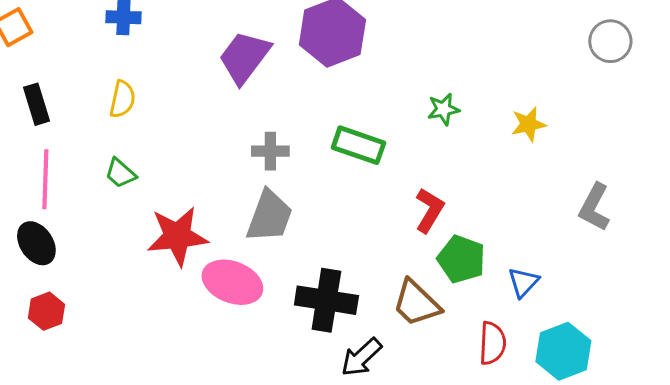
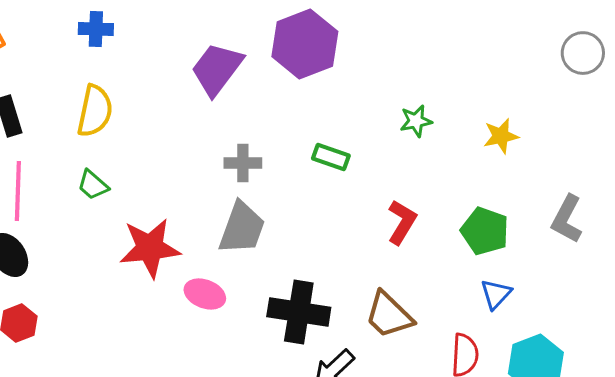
yellow semicircle: (122, 99) -> (95, 111), size x1.4
green rectangle: (358, 145) -> (331, 157), size x0.7
green pentagon: (461, 259) -> (485, 231), moved
pink ellipse: (232, 282) -> (205, 294), size x0.7

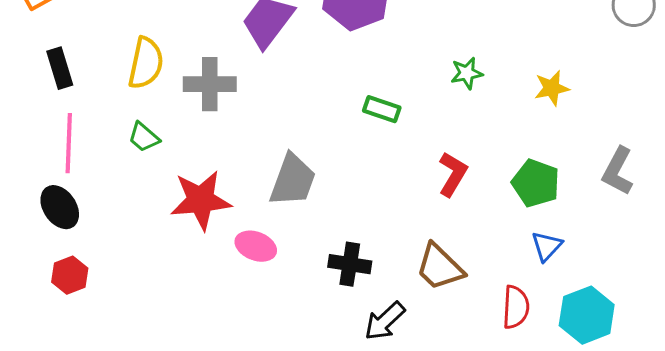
gray cross: (243, 163) -> (210, 84), moved, size x1.4
black cross: (299, 312) -> (350, 264), size x0.7

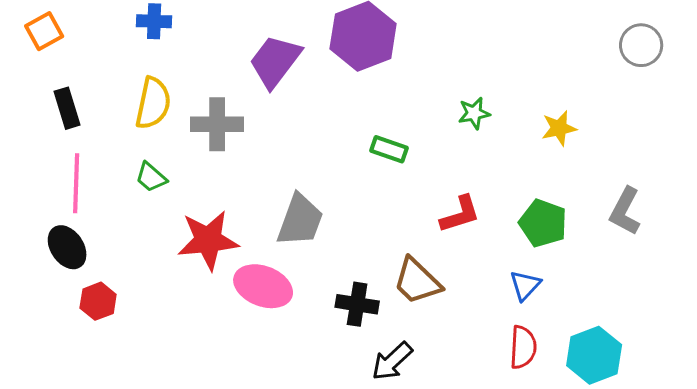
red L-shape: (453, 174) -> (460, 214), turned 42
pink ellipse: (256, 246) -> (263, 286), size x1.4
blue triangle: (547, 246) -> (525, 285), moved
brown trapezoid: (440, 267) -> (417, 281), moved
red hexagon: (70, 275) -> (98, 301), moved

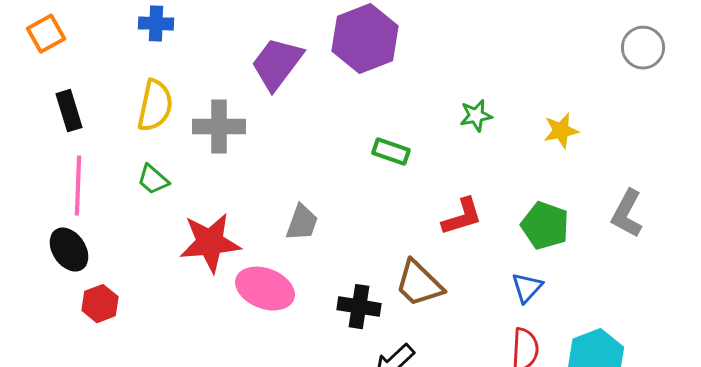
gray trapezoid: (300, 220) -> (302, 223), size x0.7

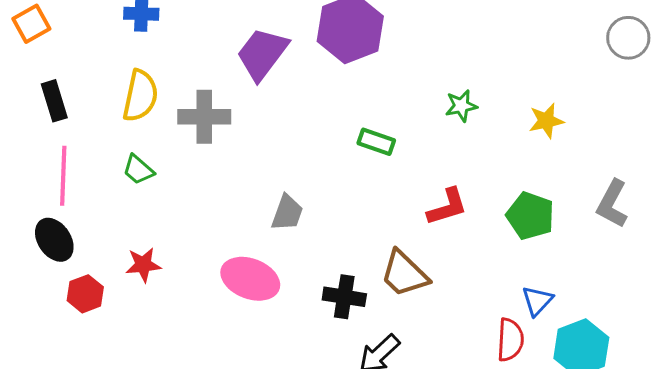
red star: (210, 243) -> (143, 265), moved, size x0.6
blue triangle: (527, 288) -> (537, 301), moved

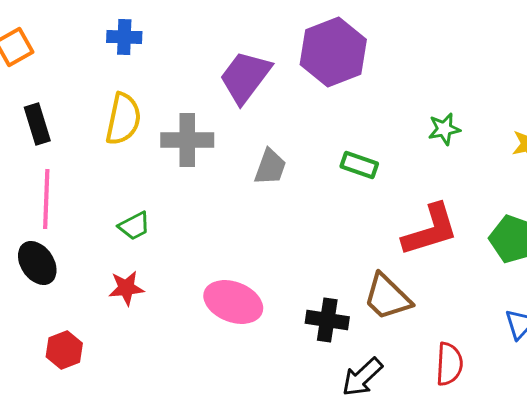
green trapezoid: (138, 170) -> (134, 226), moved, turned -68
red L-shape: (447, 207) -> (430, 230), size x1.4
gray trapezoid: (287, 213) -> (270, 167), moved
red hexagon: (85, 294) -> (64, 350), moved
red semicircle: (510, 340) -> (449, 364), moved

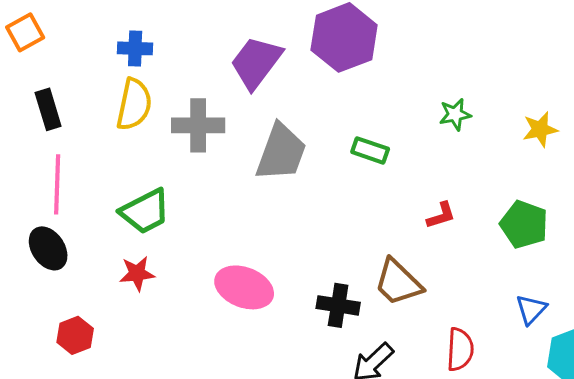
blue cross: (124, 37) -> (135, 48), moved
gray trapezoid: (270, 167) -> (281, 152), size x1.6
green trapezoid: (134, 226) -> (145, 211), size x1.6
red L-shape: (430, 230) -> (441, 215), size x0.5

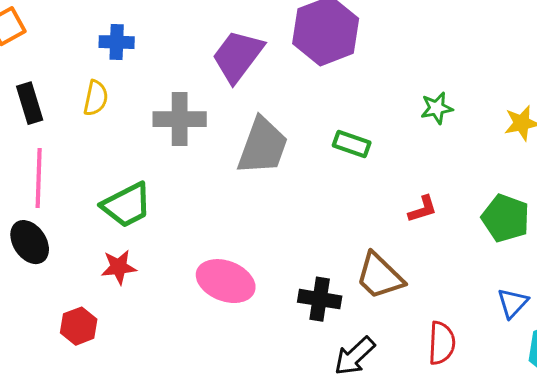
yellow semicircle: (134, 104) -> (96, 98), moved, size x0.7
red hexagon: (75, 335) -> (79, 326), moved

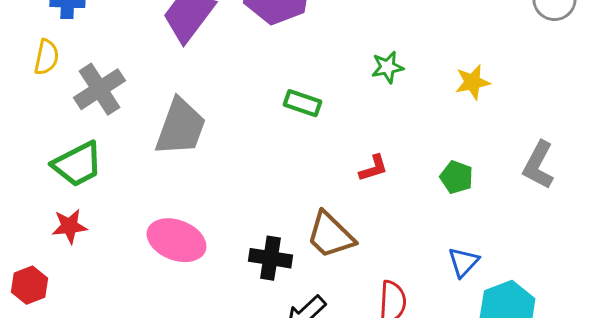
gray cross: (180, 119) -> (99, 89), moved, turned -33
gray trapezoid: (263, 146) -> (180, 127), moved
green pentagon: (506, 218) -> (456, 177), size x0.7

